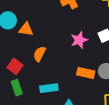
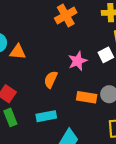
orange semicircle: (39, 54) -> (51, 80), moved

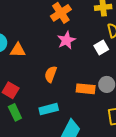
pink star: (78, 61) -> (66, 40), moved

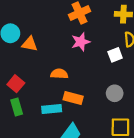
orange semicircle: (51, 74) -> (59, 74), turned 63
orange rectangle: (86, 89) -> (73, 98), moved

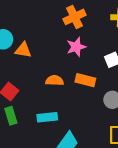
orange rectangle: (73, 98) -> (85, 80), moved

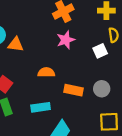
orange rectangle: (85, 80) -> (74, 90), moved

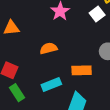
orange rectangle: (74, 90) -> (82, 70), moved

